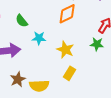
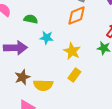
green semicircle: (22, 21) -> (31, 19), turned 136

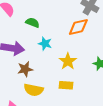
yellow rectangle: (74, 75) -> (66, 85), turned 48
brown star: (22, 77) -> (25, 69), moved

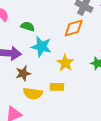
cyan star: (45, 44) -> (41, 47), size x1.5
yellow rectangle: (66, 85) -> (57, 87), moved

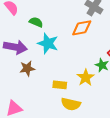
yellow star: (65, 63) -> (86, 78), moved
yellow semicircle: (33, 94) -> (71, 104), moved

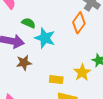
green semicircle: (36, 22) -> (29, 23), moved
orange diamond: (82, 28) -> (79, 23), turned -45

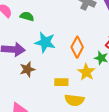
green semicircle: (29, 23) -> (27, 16), moved
orange diamond: (79, 23) -> (77, 47), moved

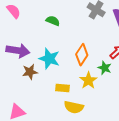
green semicircle: (27, 16) -> (53, 21), moved
cyan star: (45, 42) -> (49, 59), moved

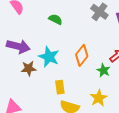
yellow star: (88, 80) -> (99, 98), moved
yellow rectangle: (63, 88) -> (60, 87), turned 72

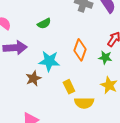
green semicircle: (55, 19) -> (44, 23), turned 144
purple arrow: (18, 46) -> (15, 48), moved

